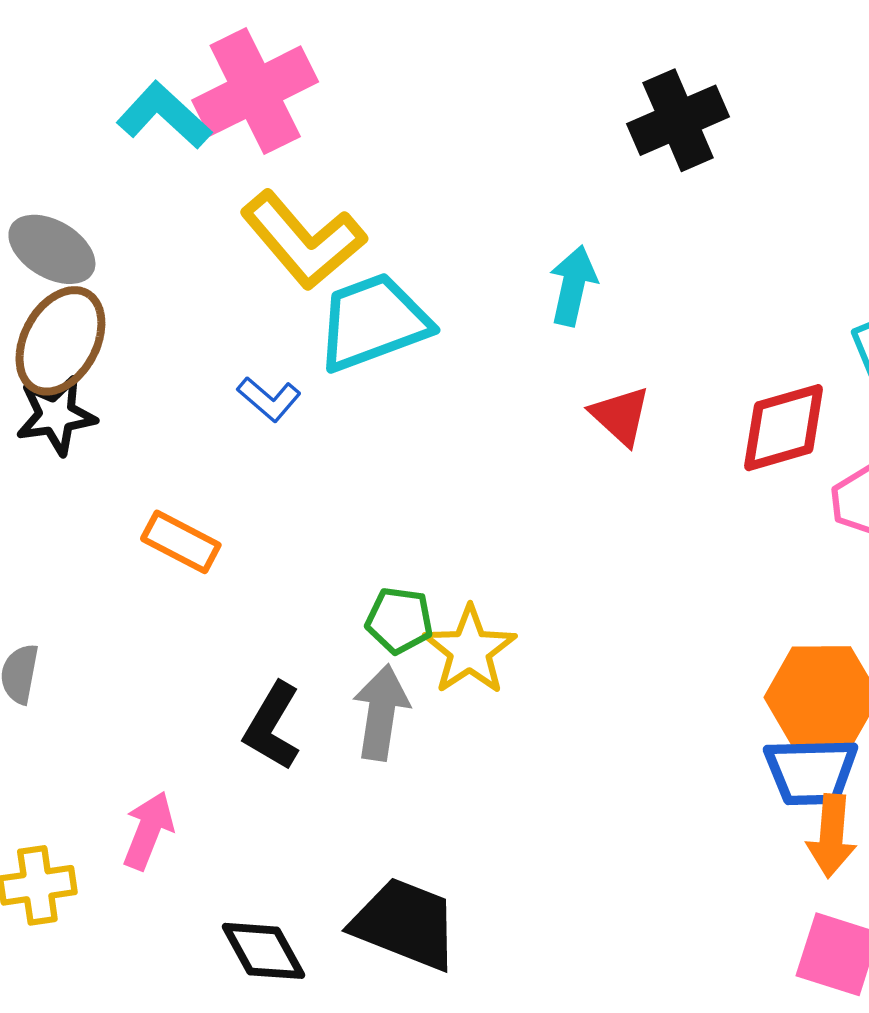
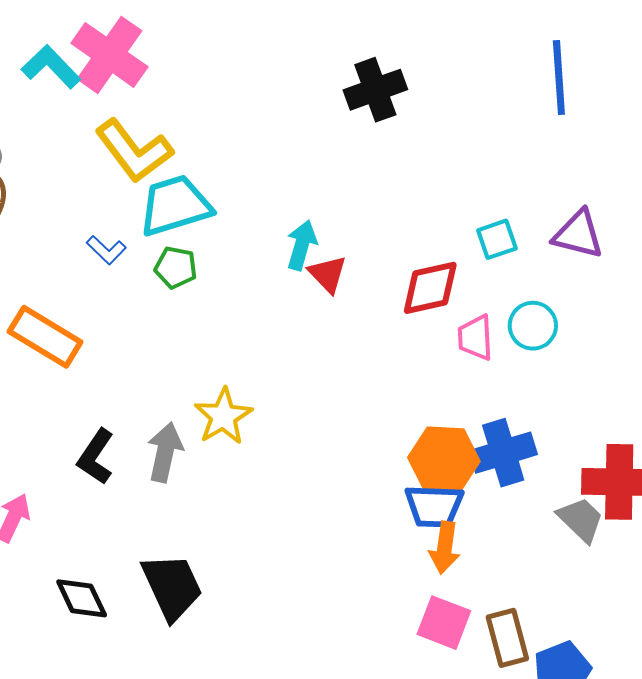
pink cross: (255, 91) -> (109, 55), turned -32
cyan arrow: (573, 286) -> (302, 245), moved
orange rectangle: (181, 542) -> (45, 337), size x1.5
green pentagon: (399, 620) -> (176, 268), moved
black trapezoid: (405, 924) -> (172, 587), turned 40

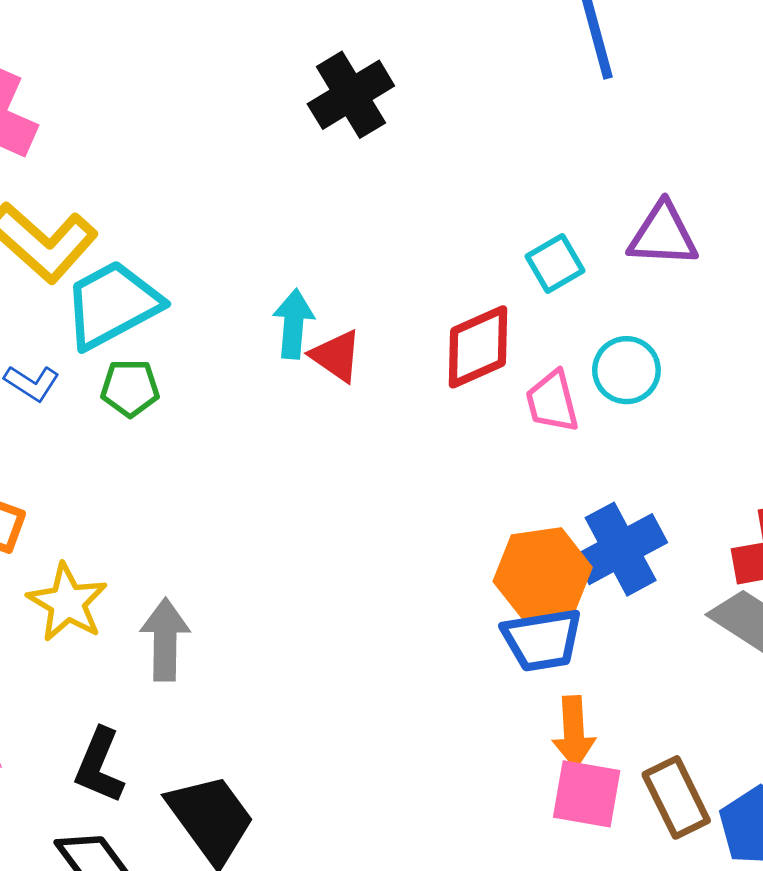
yellow star: (223, 416) -> (67, 603), moved
black L-shape: (96, 457) -> (99, 766), moved
orange arrow: (445, 548) -> (574, 732), moved

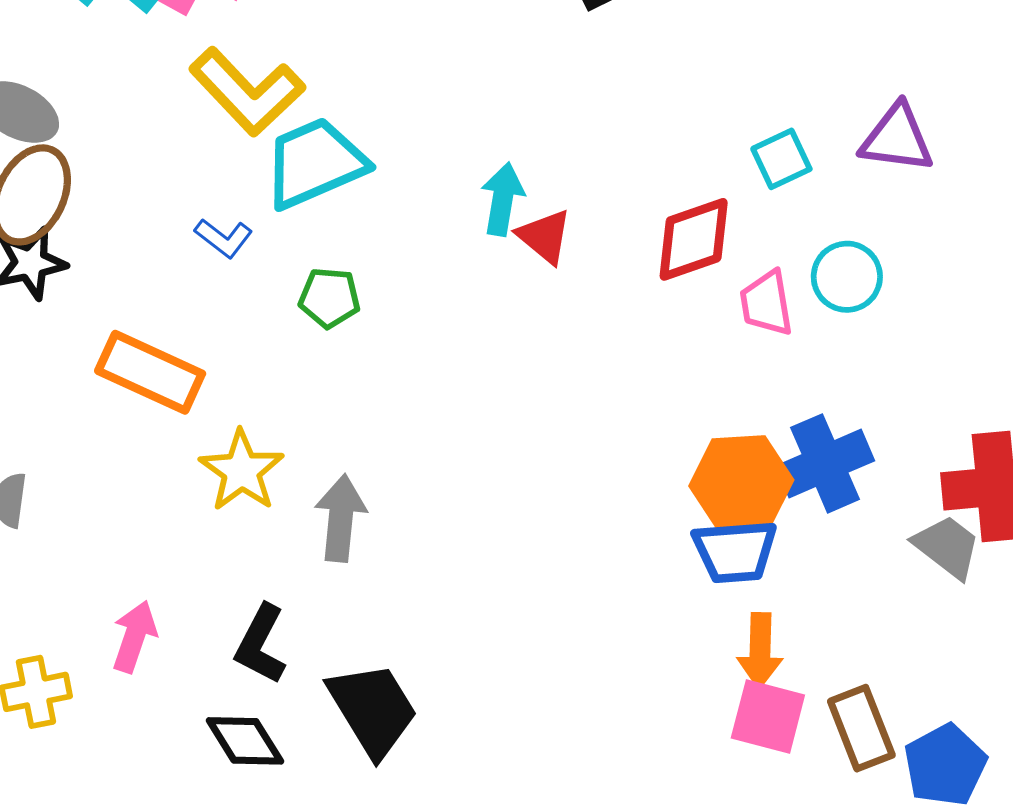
green pentagon: (130, 388) -> (329, 298), moved

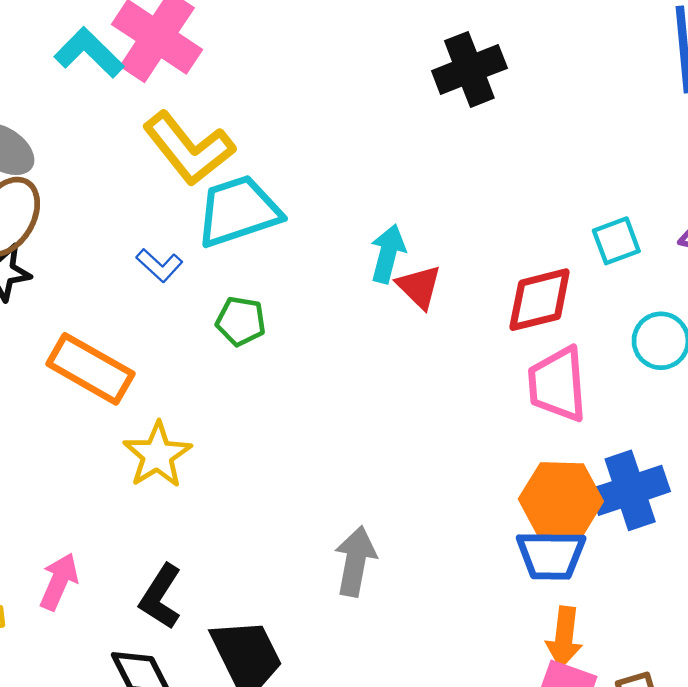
pink trapezoid: (766, 303) -> (557, 384), moved, size x1.4
gray arrow: (341, 518) -> (355, 561), moved

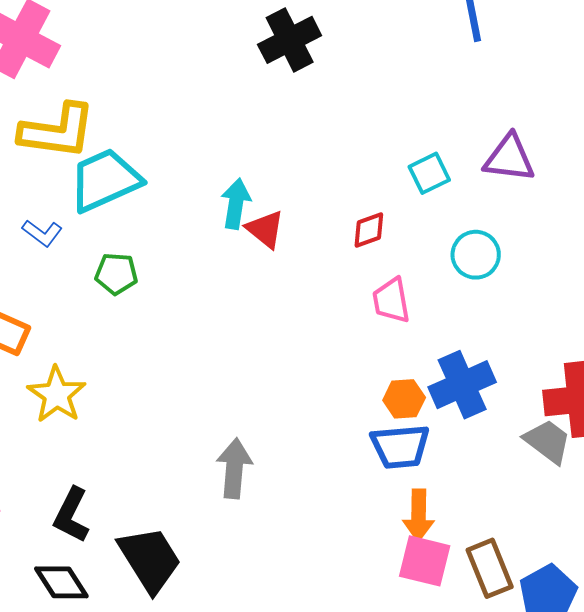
yellow L-shape: (189, 148) -> (57, 131), turned -38
red diamond: (540, 300) -> (369, 230), size x0.6
pink trapezoid: (557, 384) -> (391, 300), size x0.7
orange hexagon: (561, 500) -> (404, 399), size x0.6

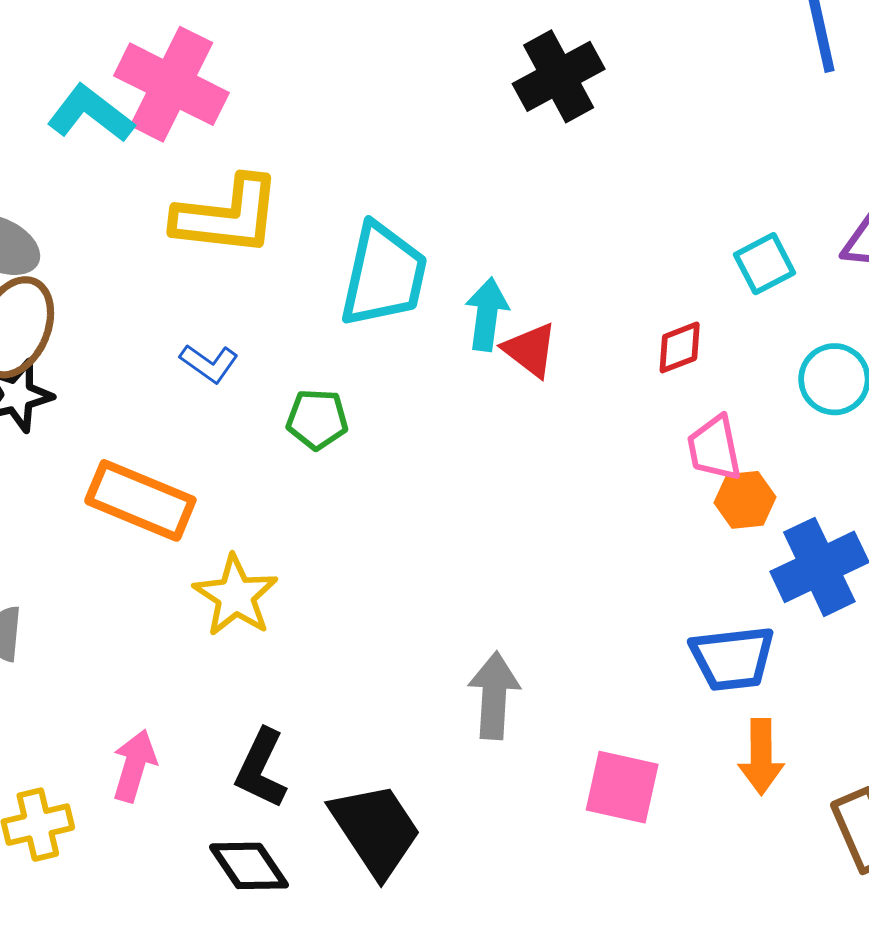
cyan trapezoid: (105, 180) -> (384, 275), moved, turned 128
orange hexagon: (404, 399) -> (745, 500), moved
pink square: (425, 561) -> (622, 787), moved

